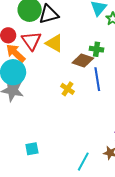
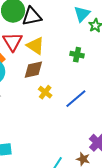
brown diamond: (83, 61) -> (33, 70), moved, turned -35
blue line: (97, 79) -> (76, 99), moved, turned 55

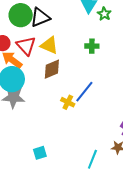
yellow cross: (45, 92) -> (68, 102), moved
blue line: (76, 99) -> (84, 92), moved

